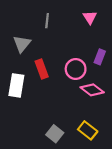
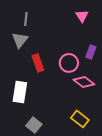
gray line: (47, 21) -> (26, 19), moved
white rectangle: (16, 85) -> (20, 92), moved
gray square: (55, 134) -> (34, 125), moved

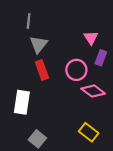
pink triangle: (82, 16) -> (91, 38), moved
gray triangle: (20, 40) -> (39, 44), moved

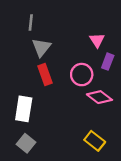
gray square: (37, 139) -> (26, 143), moved

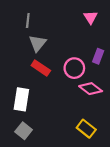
pink triangle: (97, 40) -> (91, 17), moved
red rectangle: (45, 75) -> (41, 68), turned -36

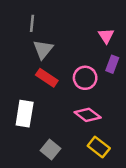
pink triangle: (91, 17) -> (106, 36), moved
pink diamond: (91, 89) -> (88, 115), moved
gray square: (24, 131) -> (50, 149), moved

